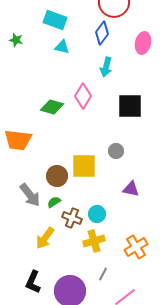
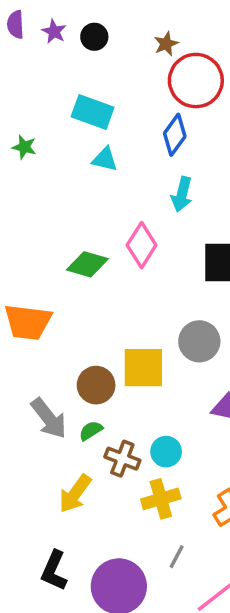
gray circle: (116, 151) -> (199, 341), size x1.5

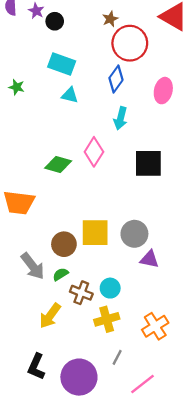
black circle: (94, 37) -> (55, 21), moved
gray circle: (199, 341) -> (134, 234), moved

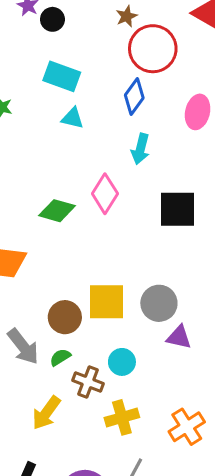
cyan circle: (110, 288) -> (122, 362), moved

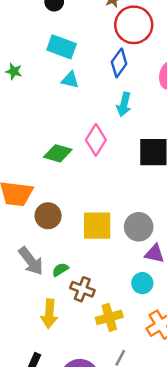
brown circle: (65, 317) -> (48, 216), moved
cyan circle: (122, 362) -> (142, 283), moved
yellow arrow: (46, 413) -> (49, 314), turned -32

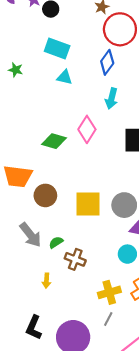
yellow arrow: (49, 314) -> (46, 281), size x0.6
yellow cross: (109, 317) -> (109, 292), moved

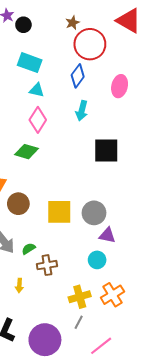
pink diamond: (87, 129) -> (38, 120), moved
brown cross: (75, 259) -> (47, 265), turned -30

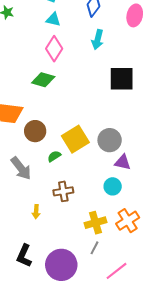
yellow square: (59, 212) -> (75, 139), turned -32
green semicircle: (29, 249) -> (54, 156), moved

